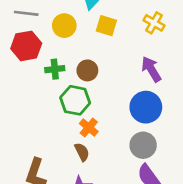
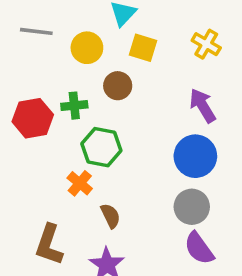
red hexagon: (26, 46) -> (33, 118), moved
brown circle: (87, 70) -> (118, 86), moved
orange cross: (89, 128) -> (80, 183), moved

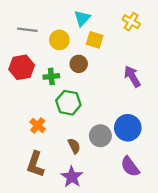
yellow cross: (206, 44) -> (131, 22), moved
red hexagon: (33, 118) -> (22, 67), moved
blue circle: (195, 156) -> (128, 128), moved
orange cross: (80, 183) -> (38, 125), moved
gray circle: (192, 207) -> (100, 136), moved

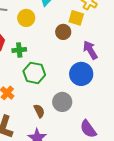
yellow square: (95, 40) -> (76, 18), moved
brown circle: (79, 64) -> (63, 32), moved
blue circle: (128, 128) -> (81, 74), moved

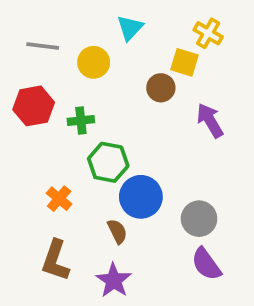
blue circle: (81, 74) -> (141, 197), moved
gray circle: (62, 102) -> (199, 219), moved

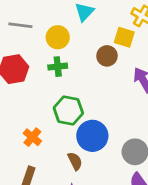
green cross: (81, 121) -> (58, 67), moved

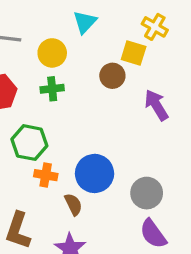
green hexagon: (68, 111) -> (29, 143), moved
orange cross: (32, 137) -> (46, 175), moved, turned -30

